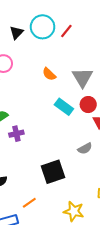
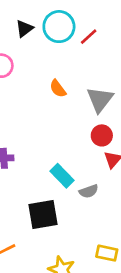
cyan rectangle: (64, 107) -> (62, 176), moved

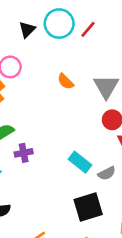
black square: (43, 215) -> (88, 207), moved

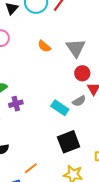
gray semicircle: (107, 173) -> (79, 101), moved

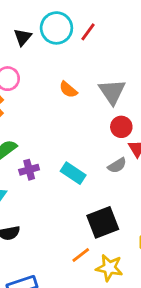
cyan rectangle: (60, 108) -> (73, 173), moved
orange line: (31, 168) -> (81, 255), moved

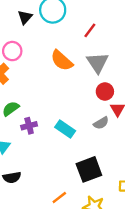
red line: (88, 32) -> (90, 30), moved
orange semicircle: (68, 90) -> (62, 61), size x1.5
orange line: (81, 255) -> (59, 198), moved

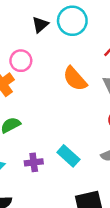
purple cross: (29, 126) -> (34, 162), moved

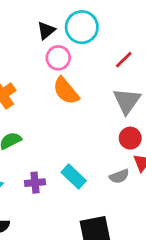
pink circle: (21, 61) -> (58, 58), moved
orange semicircle: (75, 79) -> (66, 91), moved

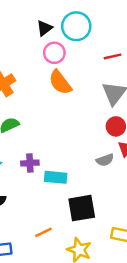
red line: (124, 60) -> (113, 56), turned 30
cyan rectangle: (74, 177) -> (56, 177), moved, turned -40

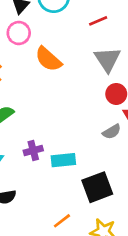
pink circle: (54, 53) -> (19, 33), moved

